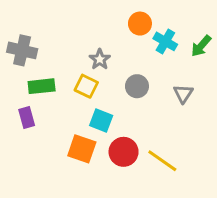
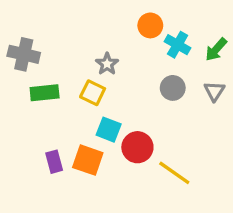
gray circle: (137, 86) -> (173, 88), moved
gray triangle: (183, 94) -> (214, 91), moved
purple rectangle: (27, 118) -> (54, 162), moved
red circle: (124, 152) -> (137, 147), moved

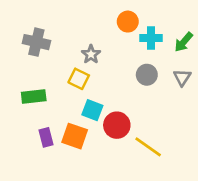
cyan cross: (178, 45) -> (151, 38), turned -30
gray cross: (24, 54) -> (36, 42), moved
green rectangle: (45, 93) -> (34, 97), moved

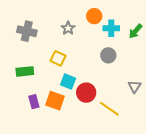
gray star: (91, 54) -> (68, 28), moved
gray triangle: (182, 77) -> (134, 87), moved

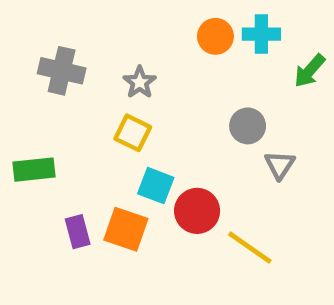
gray star: (68, 28) -> (140, 82), moved
cyan cross: (111, 28) -> (261, 34), moved
green rectangle: (25, 71) -> (34, 170), moved
gray triangle: (134, 87) -> (280, 165), moved

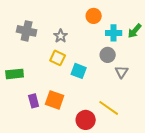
cyan cross: (261, 34) -> (114, 33), moved
cyan square: (156, 186) -> (79, 71), moved
red circle: (197, 211) -> (86, 120), moved

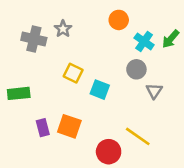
cyan cross: (114, 33) -> (144, 41), turned 35
gray star: (61, 36) -> (63, 29), moved

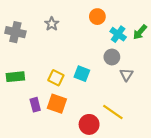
gray cross: (34, 39) -> (15, 32), moved
yellow square: (73, 73) -> (56, 78), moved

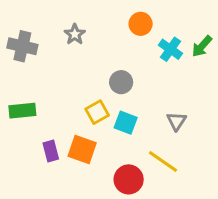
gray circle: (112, 57) -> (121, 82), moved
cyan square: (82, 74) -> (126, 123), moved
gray triangle: (126, 75) -> (176, 121), moved
yellow square: (56, 78) -> (97, 112), moved, turned 35

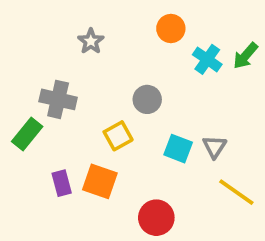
gray cross: (22, 46) -> (58, 99), moved
green rectangle: (22, 111) -> (27, 134), turned -45
cyan square: (126, 123) -> (178, 149), moved
yellow line: (163, 161) -> (236, 192), moved

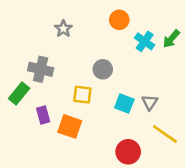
yellow square: (118, 136) -> (82, 95), turned 36
purple rectangle: (62, 183) -> (43, 115), moved
red circle: (156, 218) -> (128, 152), moved

